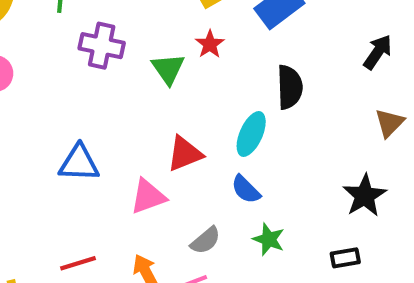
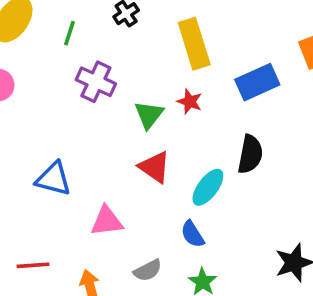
red star: (210, 44) -> (190, 102), turned -30
red triangle: (185, 154) -> (155, 167), moved, turned 44

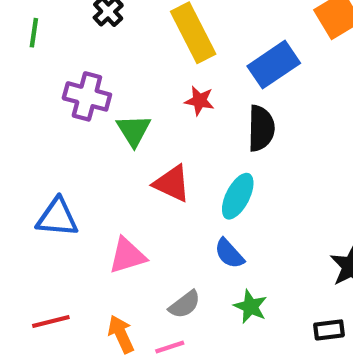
green line: (69, 33) -> (34, 33), moved
green triangle: (149, 115) -> (134, 130), moved
black semicircle: (250, 154) -> (261, 128), moved

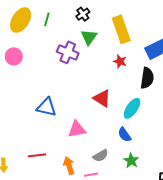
green triangle: (134, 130) -> (89, 37), moved

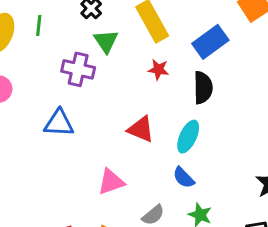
blue triangle: (46, 107) -> (59, 123), moved

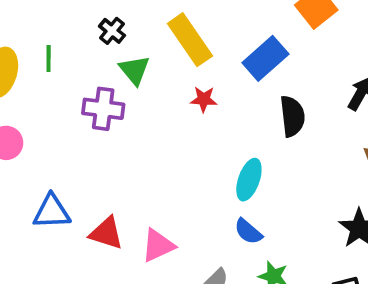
black semicircle: (203, 88) -> (292, 116), moved
blue triangle: (59, 123) -> (52, 212), moved
red triangle: (141, 129) -> (106, 233), moved

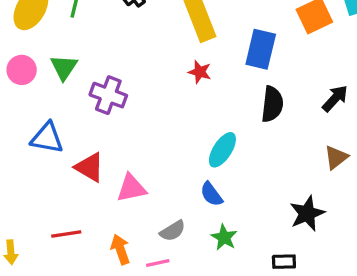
blue rectangle: (265, 58) -> (261, 49), turned -48
green triangle: (135, 70) -> (64, 67), moved
purple cross: (103, 109) -> (108, 95), moved

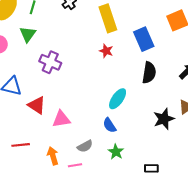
blue rectangle: (261, 49) -> (144, 39), turned -40
green triangle: (64, 67) -> (28, 34), moved
black star: (307, 213) -> (164, 119), moved

